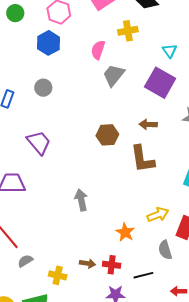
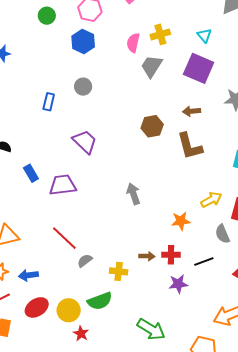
yellow cross: (128, 31) -> (160, 34), moved
orange star: (125, 232) -> (181, 221), turned -30

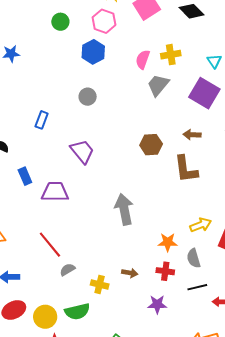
blue rectangle: (49, 102) -> (42, 120), moved
gray arrow: (133, 194) -> (124, 209), size x1.4
gray semicircle: (223, 234) -> (194, 258), moved
red cross: (171, 255) -> (165, 271), moved
black line: (204, 262) -> (197, 287), moved

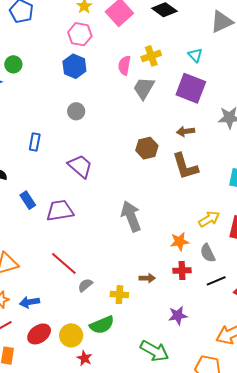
green circle: (60, 22) -> (13, 64), moved
purple star: (157, 304) -> (178, 316), moved

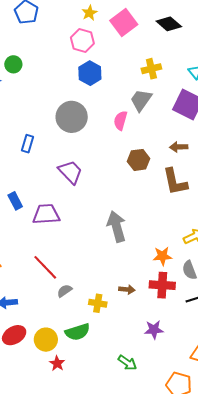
pink semicircle: (124, 65) -> (120, 121), moved
blue hexagon: (74, 66) -> (90, 73), moved
gray circle: (76, 111) -> (72, 117), size x1.8
red cross: (182, 270) -> (162, 285), size x1.4
green arrow: (154, 351) -> (127, 363), size x0.7

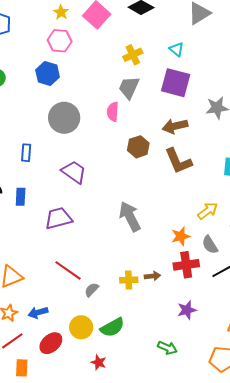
blue hexagon: (90, 73) -> (48, 73), moved
brown arrow: (179, 147) -> (175, 126), size x1.4
blue rectangle: (15, 201) -> (21, 197), moved, turned 42
yellow cross: (98, 303) -> (129, 280), moved
yellow circle: (46, 340) -> (81, 327), moved

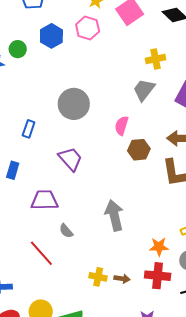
blue hexagon: (48, 73) -> (51, 36), moved
pink semicircle: (113, 112) -> (122, 126), moved
gray semicircle: (92, 290) -> (66, 231), moved, turned -98

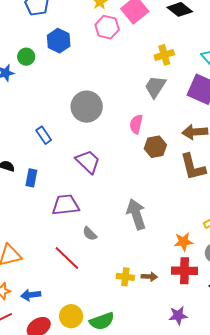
pink hexagon: (88, 28) -> (107, 27), moved
blue rectangle: (29, 129) -> (44, 135), turned -48

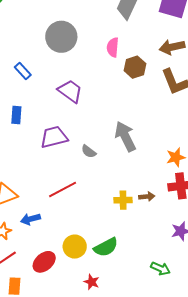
gray semicircle: (90, 234) -> (89, 151), moved
red line: (67, 258) -> (63, 189), turned -64
blue arrow: (31, 295) -> (31, 219), moved

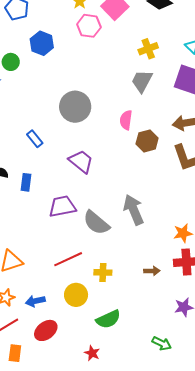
gray semicircle: (89, 151) -> (96, 223), size x1.8
yellow cross: (123, 200) -> (103, 272), moved
blue arrow: (31, 219) -> (35, 301), moved
yellow circle: (75, 247) -> (76, 295), moved

